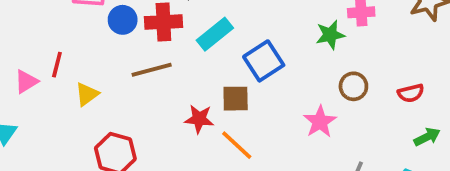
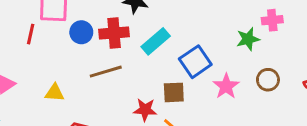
red line: (57, 65) -> (31, 34), moved
yellow triangle: (87, 94) -> (55, 93), turned 42
pink star: (320, 122) -> (226, 86), moved

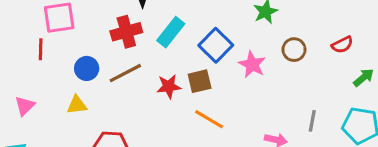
blue circle: (81, 32) -> (87, 68), moved
red star: (145, 110) -> (169, 86), moved

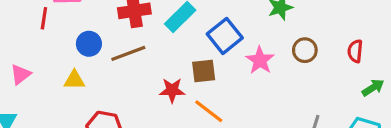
red semicircle: (342, 45) -> (355, 51), turned 115
red star: (169, 86) -> (172, 90), moved

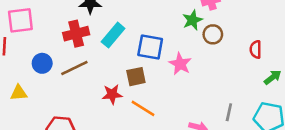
blue square: (225, 36) -> (150, 47), turned -36
brown circle: (305, 50) -> (213, 34), moved
yellow triangle: (74, 80) -> (19, 93), moved

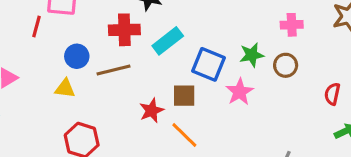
green star: (192, 20) -> (252, 55), moved
yellow triangle: (19, 93) -> (65, 88), moved
red star: (112, 94) -> (152, 111), turned -30

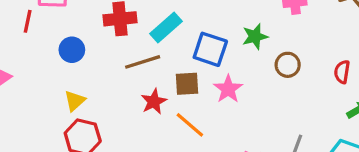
brown circle: (286, 65) -> (288, 65), moved
brown line: (114, 70) -> (143, 62), moved
yellow triangle: (65, 88) -> (75, 101), moved, turned -45
pink star: (240, 92) -> (228, 89), moved

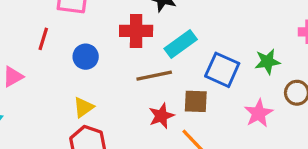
red line: (28, 21) -> (43, 39), moved
pink star: (228, 89) -> (259, 113), moved

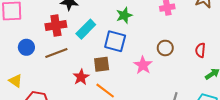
green star: (267, 62) -> (124, 15), moved
brown line: (154, 76) -> (56, 53), moved
yellow triangle: (83, 107) -> (16, 81), moved, turned -40

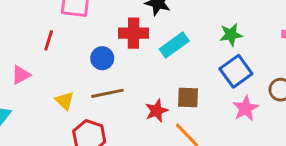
blue square: (115, 41) -> (236, 71), moved, turned 30
blue circle: (26, 47) -> (102, 58), moved
brown line: (56, 53) -> (107, 93), moved

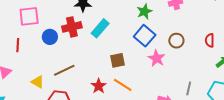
green star: (231, 35) -> (144, 11), moved
blue circle: (102, 58) -> (50, 37), moved
red star: (157, 111) -> (99, 86), moved

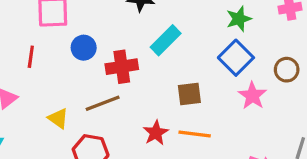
red cross: (72, 27) -> (122, 67), moved
orange line: (123, 85) -> (195, 134), turned -30

